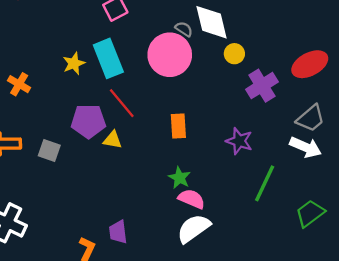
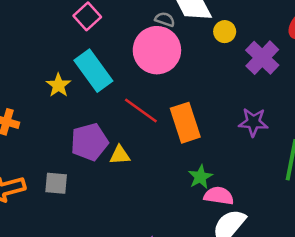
red line: (122, 103) -> (141, 111), moved
orange rectangle: (178, 126) -> (185, 123), size x1.4
green star: (179, 178) -> (200, 177), turned 30

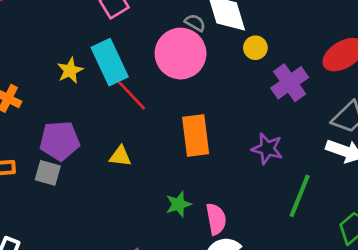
red line: (141, 111) -> (130, 94), moved
purple pentagon: (89, 142) -> (60, 141), moved
green star: (200, 177) -> (179, 204), moved
pink semicircle: (219, 196) -> (216, 219), turned 60

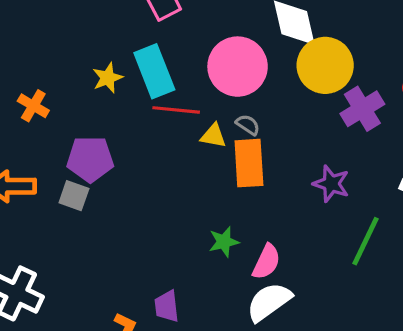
gray semicircle: (195, 23) -> (248, 125), moved
yellow circle: (255, 48) -> (325, 65), size x2.0
red line: (130, 94) -> (176, 110), turned -45
yellow triangle: (120, 156) -> (213, 136), moved
pink semicircle: (216, 219) -> (266, 262), turned 32

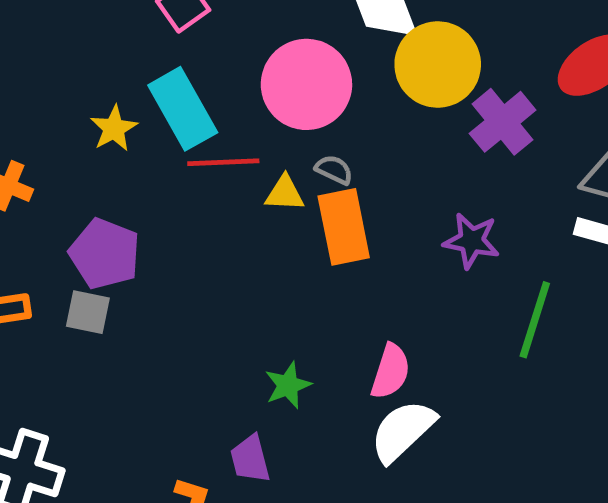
purple pentagon: (90, 159) -> (105, 254), turned 30
green star: (224, 242) -> (288, 385), moved

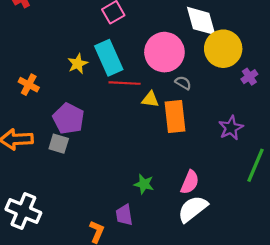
purple cross: (503, 122) -> (249, 77), size x0.6
gray semicircle: (334, 170) -> (183, 83), moved
purple star: (471, 241) -> (231, 128), turned 30
green star: (288, 385) -> (144, 184), turned 30

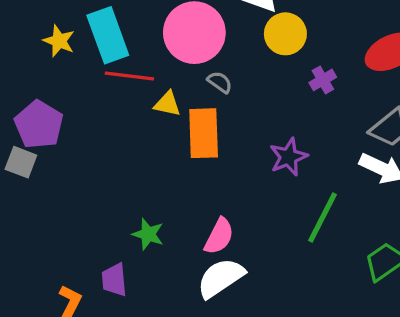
yellow circle: (223, 49) -> (285, 34), size x0.7
yellow star: (78, 64) -> (59, 41), turned -30

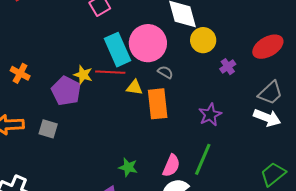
cyan rectangle: (108, 35) -> (118, 50), moved
yellow star: (59, 41) -> (83, 75), moved
purple pentagon: (39, 125) -> (66, 91), moved
green line: (323, 217) -> (203, 159), moved

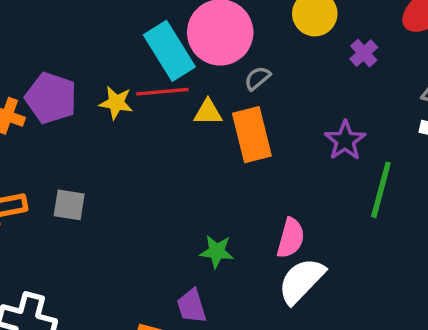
gray semicircle: (165, 72) -> (257, 78), turned -63
purple pentagon: (66, 91) -> (51, 98), moved
green line: (203, 159) -> (381, 190), moved

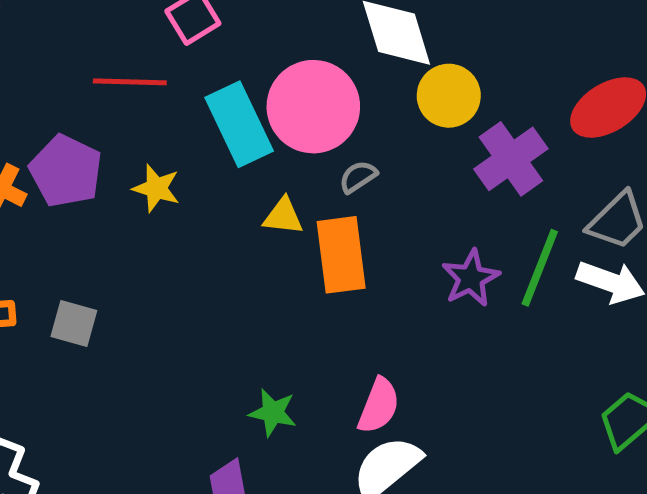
purple cross: (364, 53) -> (511, 159), size x1.8
red line: (162, 92) -> (130, 82), moved
green line: (381, 190) -> (540, 268), moved

